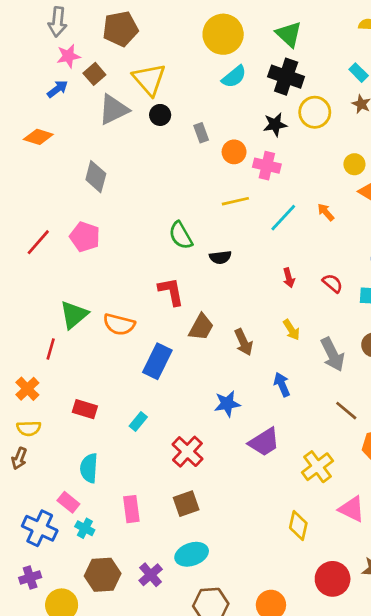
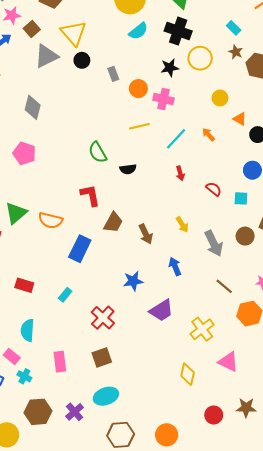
yellow circle: (354, 164) -> (220, 98), moved
red arrow: (289, 278) -> (180, 173), moved
red circle: (333, 579) -> (214, 415), size x0.7

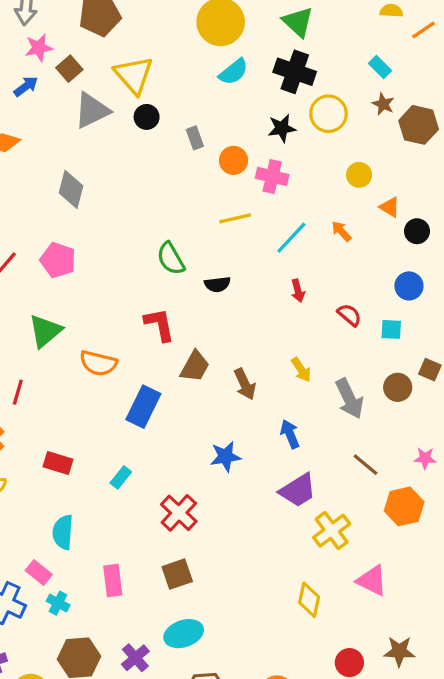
green triangle: (16, 213) -> (45, 331), moved
purple trapezoid: (161, 310) -> (298, 490), moved

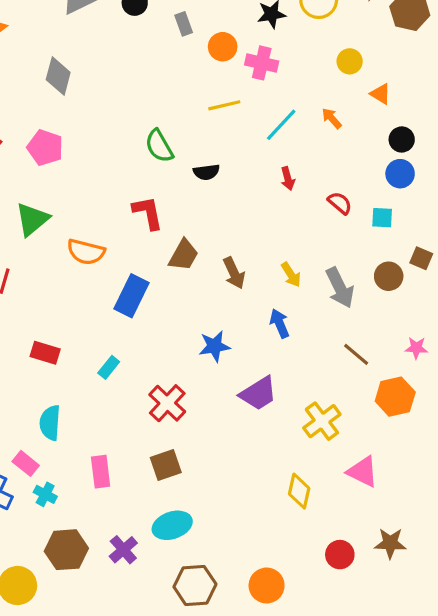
black circle: (417, 231) -> (402, 139), moved
yellow arrow: (301, 370) -> (291, 275), moved
purple trapezoid: (298, 490) -> (258, 393), moved

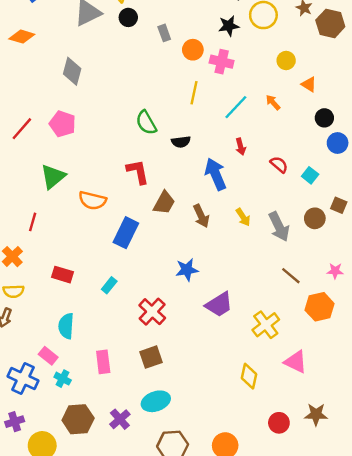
yellow line: (224, 105) -> (194, 93), turned -65
blue circle: (400, 174) -> (338, 143), moved
cyan square: (382, 218) -> (310, 175), turned 35
blue arrow: (280, 323) -> (216, 174), moved, size x1.5

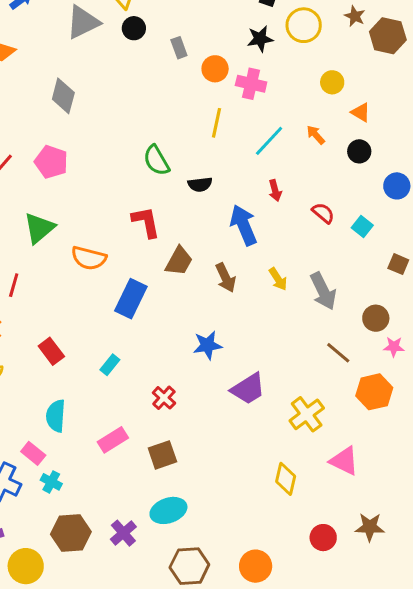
black circle: (324, 118) -> (359, 151), moved
brown circle: (315, 218) -> (376, 318), moved
red rectangle: (63, 275) -> (51, 351), turned 36
red cross: (152, 312) -> (164, 398), size x0.7
pink rectangle: (103, 362) -> (113, 440), moved, turned 65

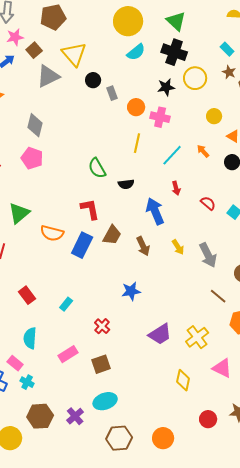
black circle: (134, 28) -> (93, 80), moved
pink pentagon: (51, 162) -> (32, 158), moved
blue rectangle: (131, 299) -> (82, 245), moved
purple trapezoid: (248, 389) -> (160, 334), moved

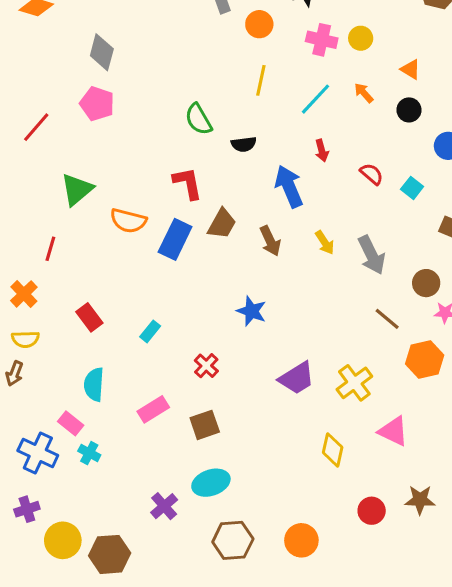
yellow circle: (214, 116) -> (361, 38), moved
pink cross: (160, 117) -> (322, 40), moved
blue star: (131, 291) -> (251, 311), turned 30
brown hexagon: (40, 416) -> (110, 554), moved

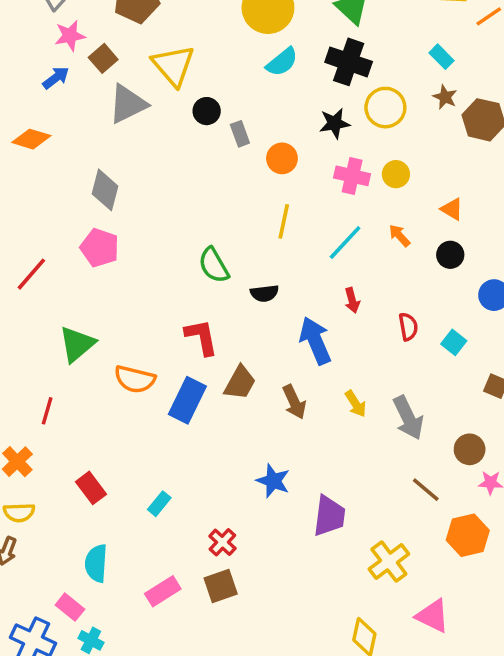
red semicircle: (372, 174) -> (408, 327), turned 40
purple trapezoid: (297, 378) -> (329, 516), moved, turned -51
brown square: (205, 425) -> (221, 586), moved

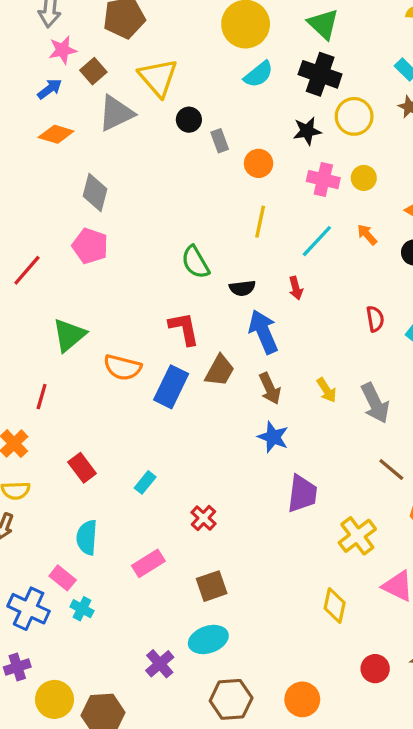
orange diamond: (31, 139) -> (56, 134), moved
red arrow: (352, 300) -> (296, 288), moved
blue arrow: (315, 341) -> (263, 332), moved
blue star: (273, 481) -> (273, 437), moved
brown square: (221, 586) -> (212, 586), moved

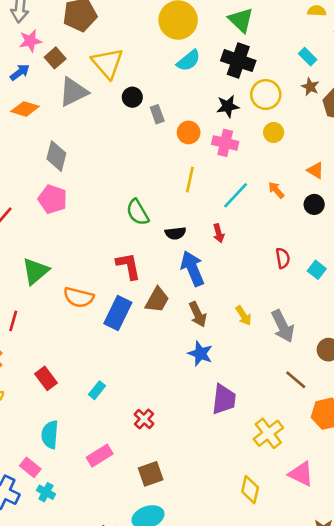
yellow circle: (364, 178) -> (274, 132), moved
pink cross: (323, 180) -> (225, 143), moved

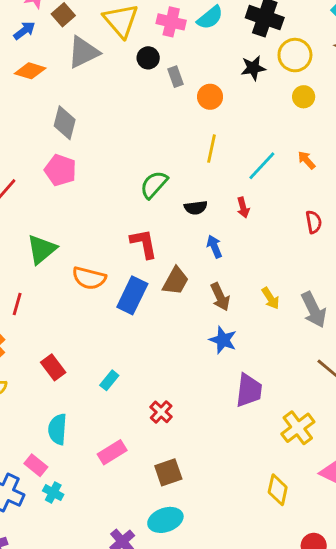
pink cross: (225, 143) -> (171, 22), moved
green semicircle: (138, 212) -> (154, 185), turned 72
red semicircle: (283, 258) -> (314, 222), moved
blue arrow: (192, 269) -> (214, 246), size x0.6

